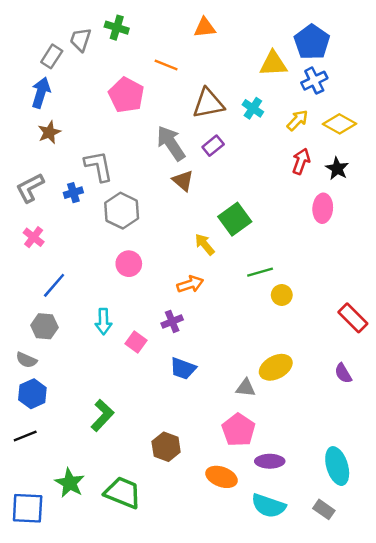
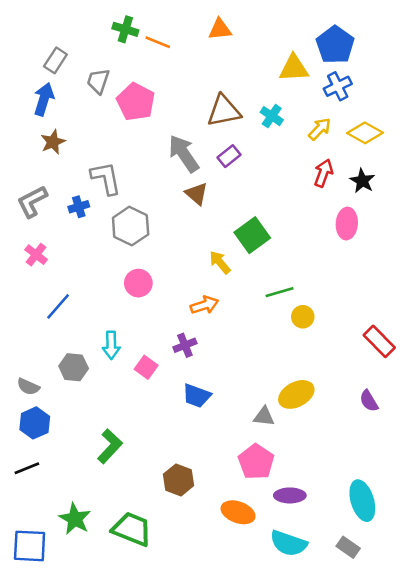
gray trapezoid: (81, 40) -> (98, 81), moved
orange line: (166, 65) -> (158, 42), moved
gray hexagon: (44, 326) -> (74, 367), moved

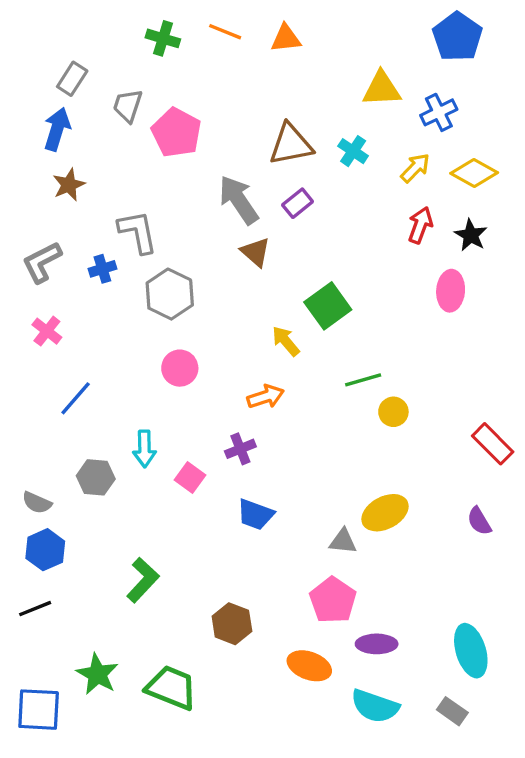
orange line: (158, 42) -> (225, 32), moved
blue pentagon: (335, 45) -> (457, 37), moved

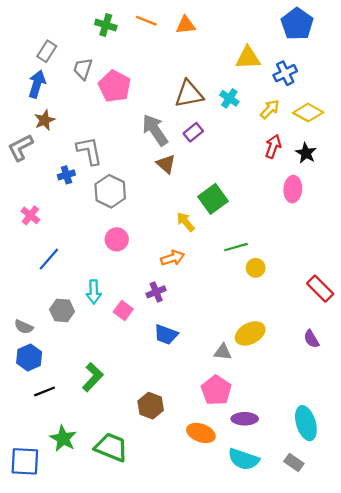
gray L-shape: (42, 262) -> (20, 148), moved
black line: (35, 609) -> (45, 391), moved

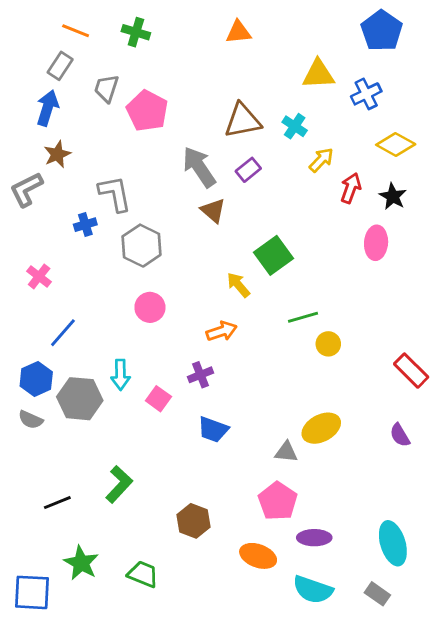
orange line: (146, 21) -> (76, 31), moved
yellow arrow: (270, 109) -> (321, 160), moved
gray hexagon: (62, 310) -> (80, 399), size x1.4
blue hexagon: (29, 358) -> (36, 379), moved
green trapezoid: (111, 447) -> (143, 574), size x0.7

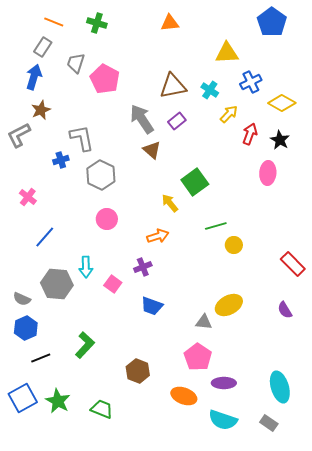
blue cross: (366, 94) -> (251, 82), moved
blue hexagon: (36, 379) -> (26, 328), moved
blue square: (32, 592) -> (23, 398), moved, turned -32

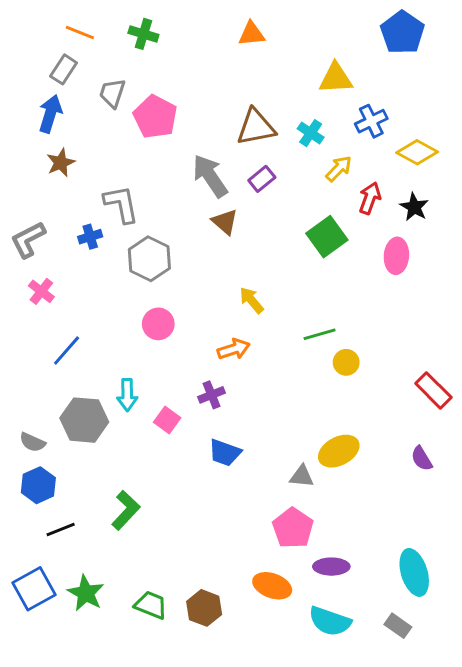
gray L-shape: (19, 135) -> (28, 240), moved
green square: (195, 182) -> (327, 237), moved
brown hexagon: (138, 371) -> (204, 608), moved

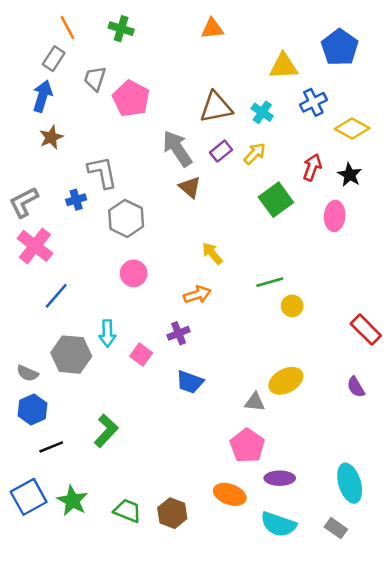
orange line: (80, 32) -> (67, 27), turned 40
blue pentagon: (402, 32) -> (340, 47), moved
yellow arrow: (339, 169) -> (255, 154), moved
pink cross: (41, 291) -> (35, 246), size x1.6

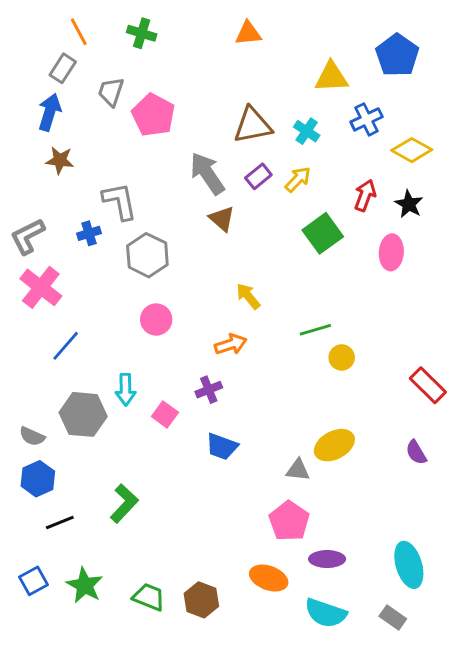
brown star: (51, 137) -> (60, 160), turned 30
blue square: (29, 497) -> (34, 581), size x0.7

